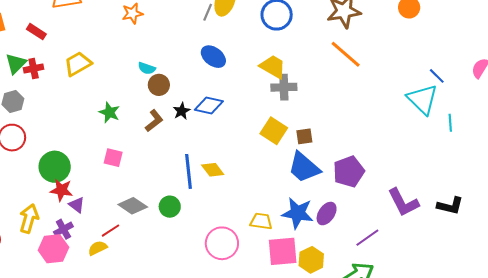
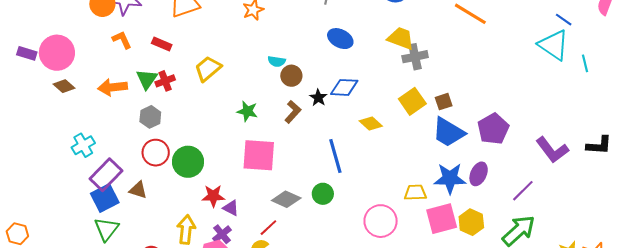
yellow square: (274, 131) -> (412, 101), turned 32
pink square: (113, 158) -> (259, 155), size x1.8
green circle: (55, 167) -> (188, 162), moved
yellow diamond: (213, 170) -> (371, 124), moved

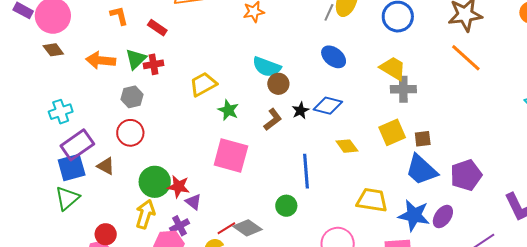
cyan semicircle: (277, 61) -> (267, 67), size x1.6
yellow trapezoid: (208, 69) -> (203, 84), moved
green circle: (188, 162) -> (155, 182), moved
yellow trapezoid: (415, 193) -> (372, 200), moved, size x1.4
gray diamond: (286, 199) -> (248, 228), moved

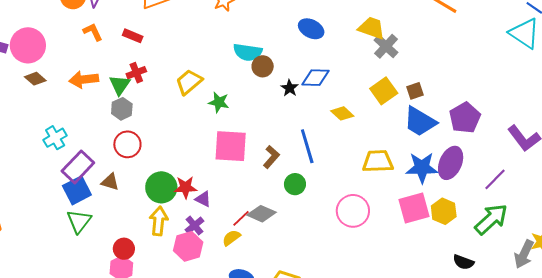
green triangle: (136, 59) -> (120, 85), moved
gray cross: (403, 89) -> (386, 46), turned -35
brown L-shape: (273, 119) -> (271, 157), moved
purple ellipse: (443, 216) -> (451, 163), size x1.4

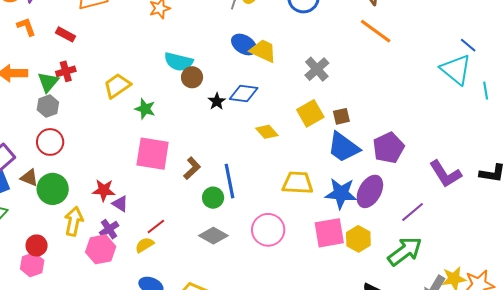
yellow trapezoid: (372, 28) -> (263, 51), moved
blue line: (307, 146) -> (229, 181), moved
green circle: (161, 187) -> (53, 189), moved
gray diamond: (262, 214) -> (213, 236), moved

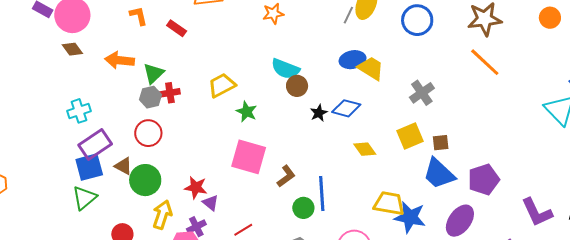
blue ellipse: (244, 45) -> (353, 60), turned -50
red cross: (66, 71) -> (170, 93), moved
blue star: (341, 193) -> (410, 217), moved

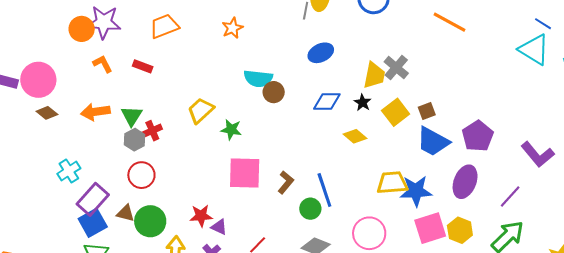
yellow trapezoid: (371, 68) -> (374, 75), moved, turned 84
black star: (319, 113) -> (363, 103), moved

